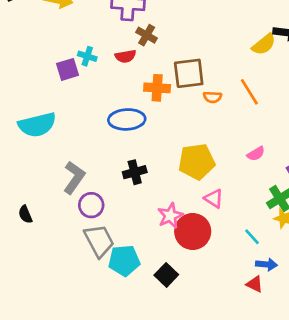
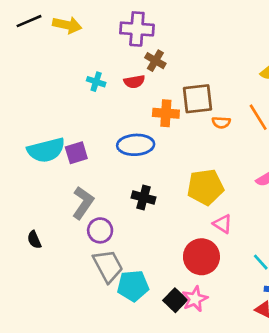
purple square: (67, 69) -> (76, 153), moved
black cross: (135, 172) -> (144, 198), turned 30
pink star: (170, 216) -> (195, 299), moved

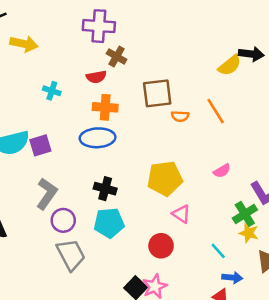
yellow arrow: (67, 25) -> (24, 44), moved
cyan cross: (96, 82) -> (52, 91), moved
orange cross: (166, 113) -> (105, 107), moved
red circle: (201, 257) -> (161, 246), size x0.7
cyan pentagon: (133, 286) -> (109, 223), moved

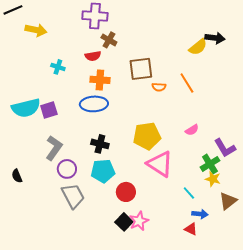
pink triangle: (181, 214) -> (160, 164), size x1.8
red circle: (161, 246) -> (126, 192), moved

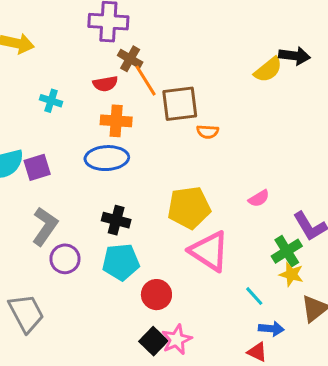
orange line: (187, 83) -> (146, 81), moved
gray trapezoid: (73, 196) -> (26, 313), moved

